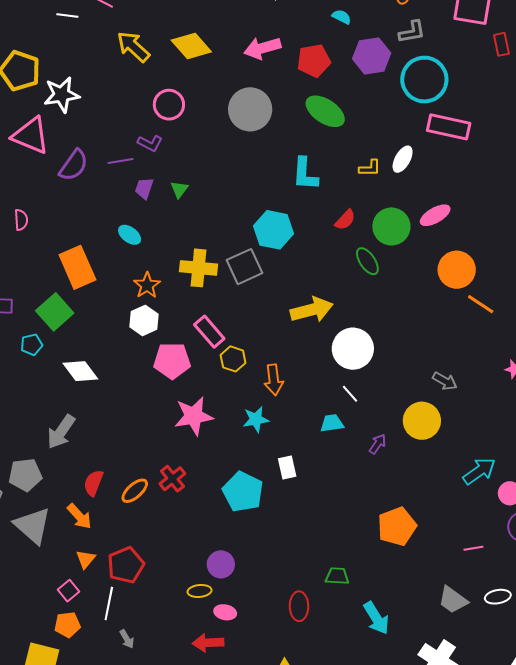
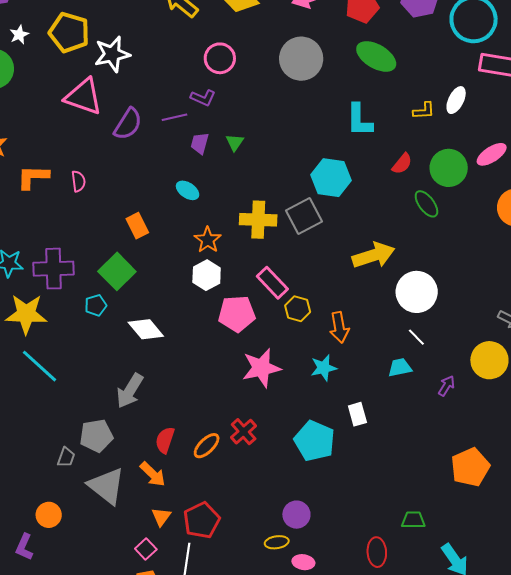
orange rectangle: (77, 267) -> (137, 226), size x0.6

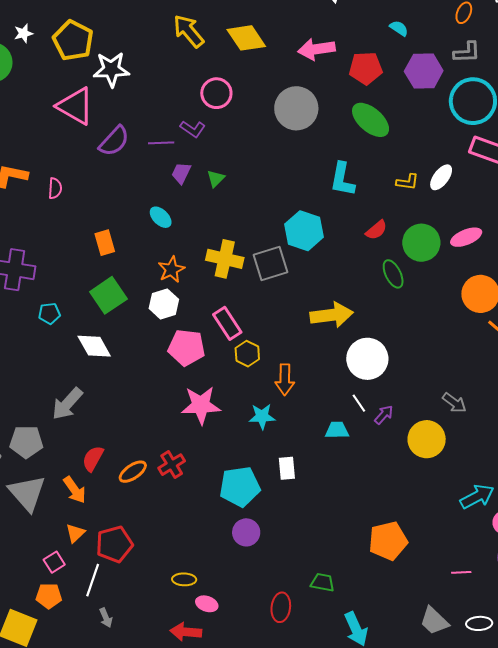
green square: (117, 271) -> (108, 295), moved
purple arrow: (446, 386) -> (384, 415), moved
cyan pentagon: (315, 441) -> (240, 487), turned 30
purple circle: (296, 515) -> (246, 532), moved

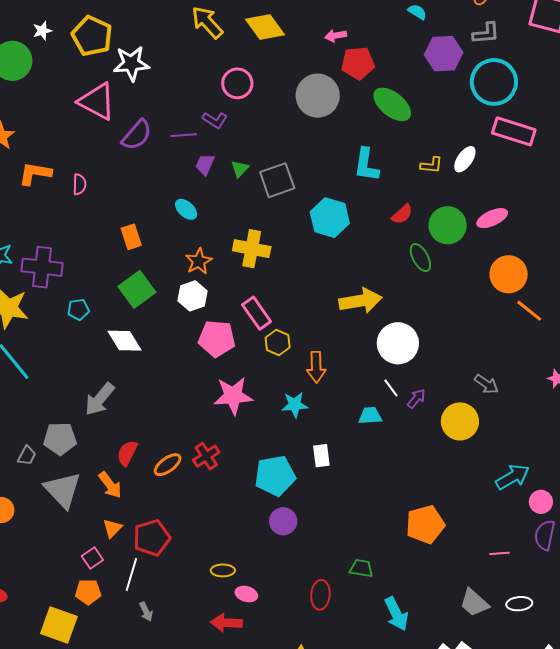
pink arrow: (316, 49) -> (336, 36), size x0.6
red pentagon: (366, 68) -> (358, 63), moved
gray square: (270, 264) -> (277, 180), moved

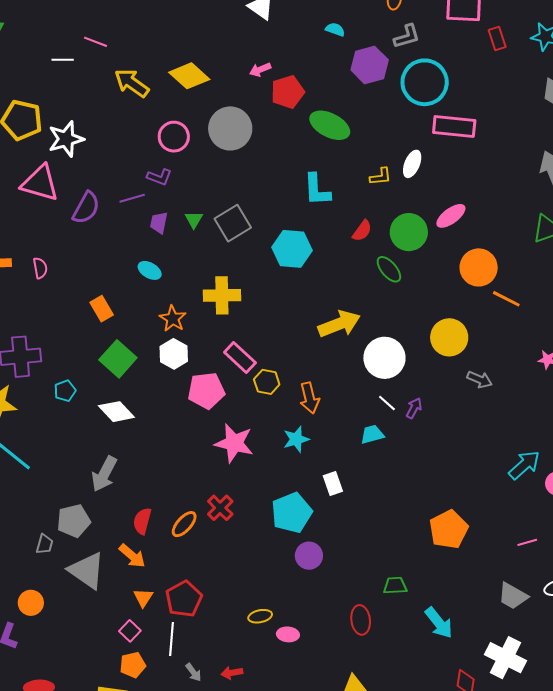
gray circle: (318, 96) -> (230, 128), moved
pink star: (233, 396) -> (234, 443), turned 30
yellow circle: (460, 421) -> (449, 337), moved
red arrow: (226, 623) -> (232, 673), moved, size x0.7

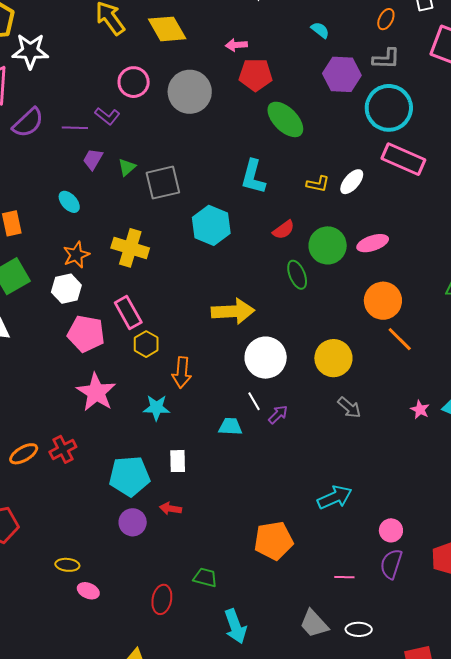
cyan arrow: (524, 465) -> (335, 497), moved
red arrow: (232, 673) -> (170, 509), moved

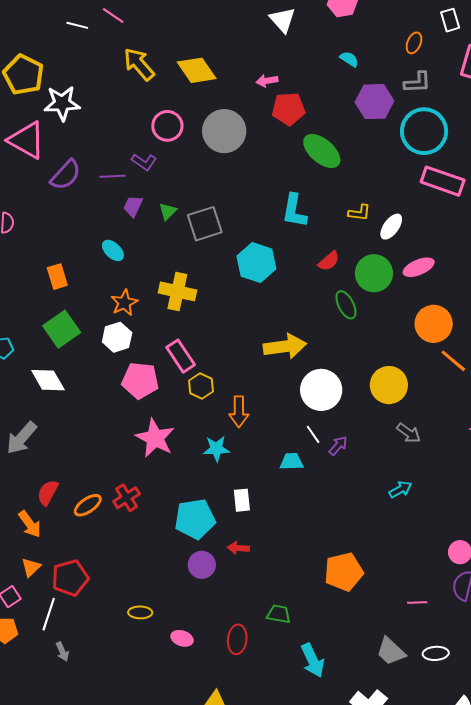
white ellipse: (352, 182) -> (391, 227), moved
cyan arrow: (335, 497) -> (400, 490), moved, size x0.7
pink ellipse: (88, 591) -> (182, 638), moved

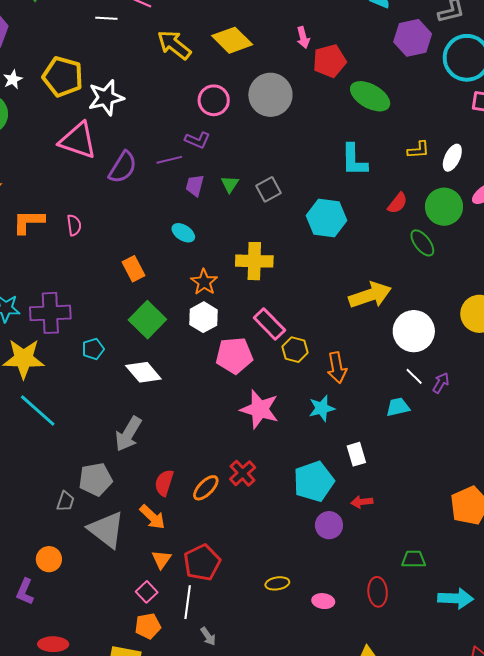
pink arrow: (267, 81) -> (303, 37), turned -85
gray square: (205, 224) -> (269, 189), size x0.7
cyan arrow: (313, 660) -> (456, 598), turned -52

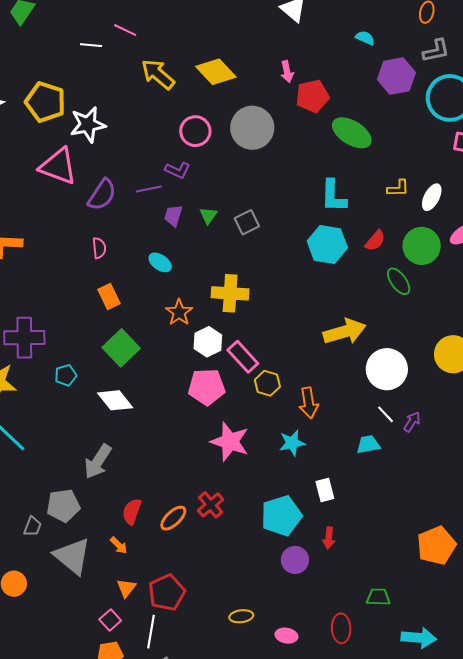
cyan hexagon: (327, 218) -> (327, 244), moved
pink semicircle: (74, 225) -> (99, 248), moved
white hexagon: (203, 317) -> (208, 342), moved
red arrow: (362, 502) -> (329, 538), turned -80
orange arrow: (152, 517) -> (119, 545), size x0.7

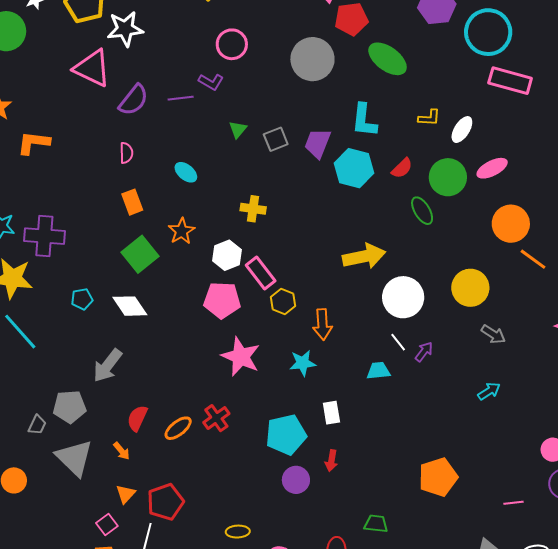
gray circle: (252, 128) -> (312, 59), moved
purple trapezoid: (173, 216) -> (318, 143), moved, size x1.4
yellow cross: (230, 293) -> (253, 209), size x0.7
orange star: (179, 312) -> (182, 231), moved
cyan pentagon: (66, 375) -> (82, 299), moved

